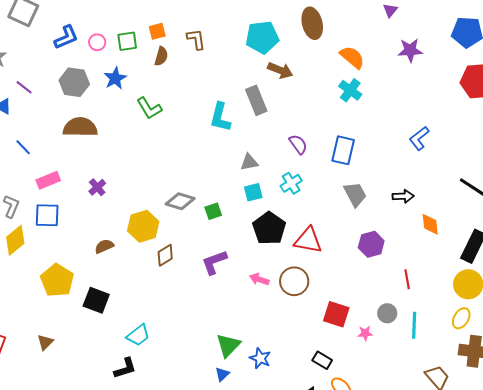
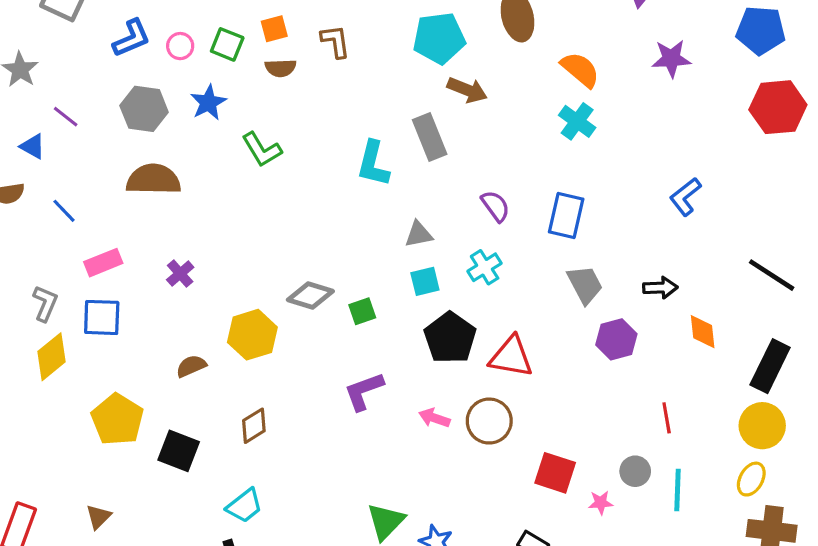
green square: (127, 41) -> (227, 44), turned 30
brown semicircle: (161, 56) -> (281, 68), turned 72
purple hexagon: (371, 244) -> (616, 339), moved
brown diamond: (165, 255) -> (254, 426), moved

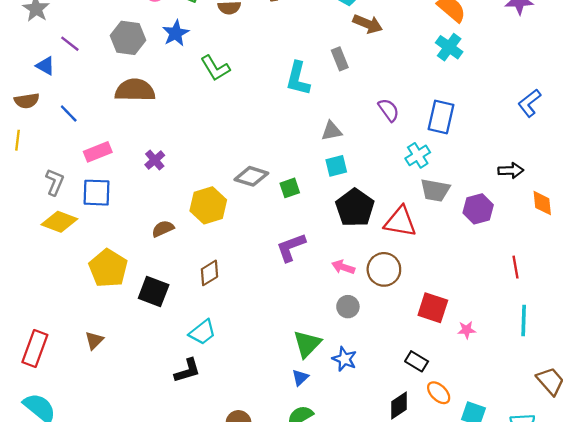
gray rectangle: (430, 137) -> (340, 59), size x0.7
cyan cross: (485, 267) -> (418, 155), moved
gray trapezoid: (585, 285) -> (435, 190), moved, turned 128
yellow diamond: (51, 357) -> (59, 222), turned 60
gray circle: (635, 471) -> (348, 307), moved

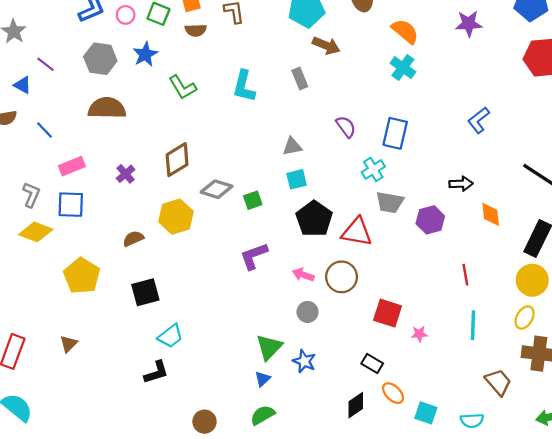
cyan L-shape: (298, 79) -> (244, 86), moved
brown diamond: (209, 273) -> (177, 160), moved, size x1.4
black square: (154, 292) -> (145, 292), moved, turned -36

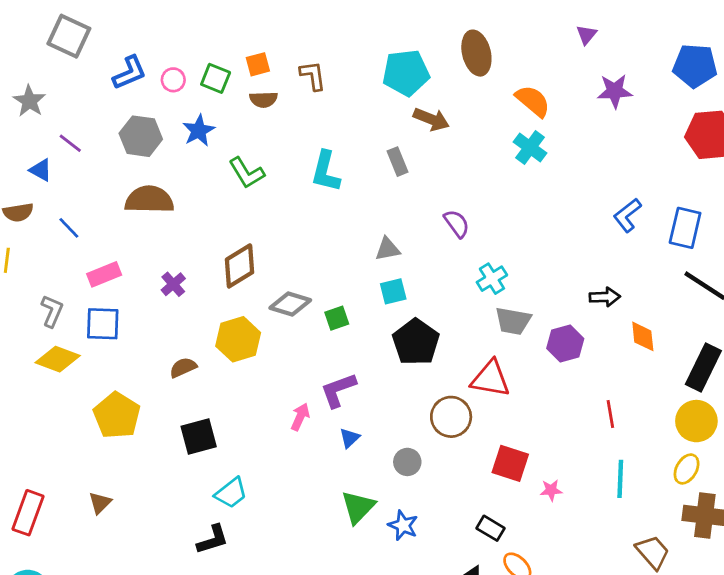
blue rectangle: (395, 133) -> (685, 228), moved
red triangle: (357, 232) -> (491, 379), moved
pink arrow: (303, 275) -> (300, 417), moved, turned 95
blue triangle: (263, 379) -> (350, 438), moved

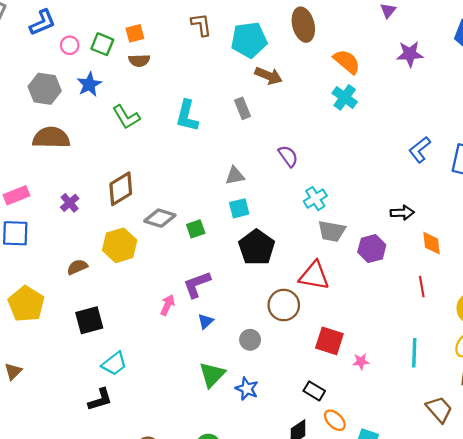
blue L-shape: (130, 73) -> (42, 22), moved
brown L-shape: (313, 76) -> (201, 25), moved
red line: (610, 414) -> (422, 287), moved

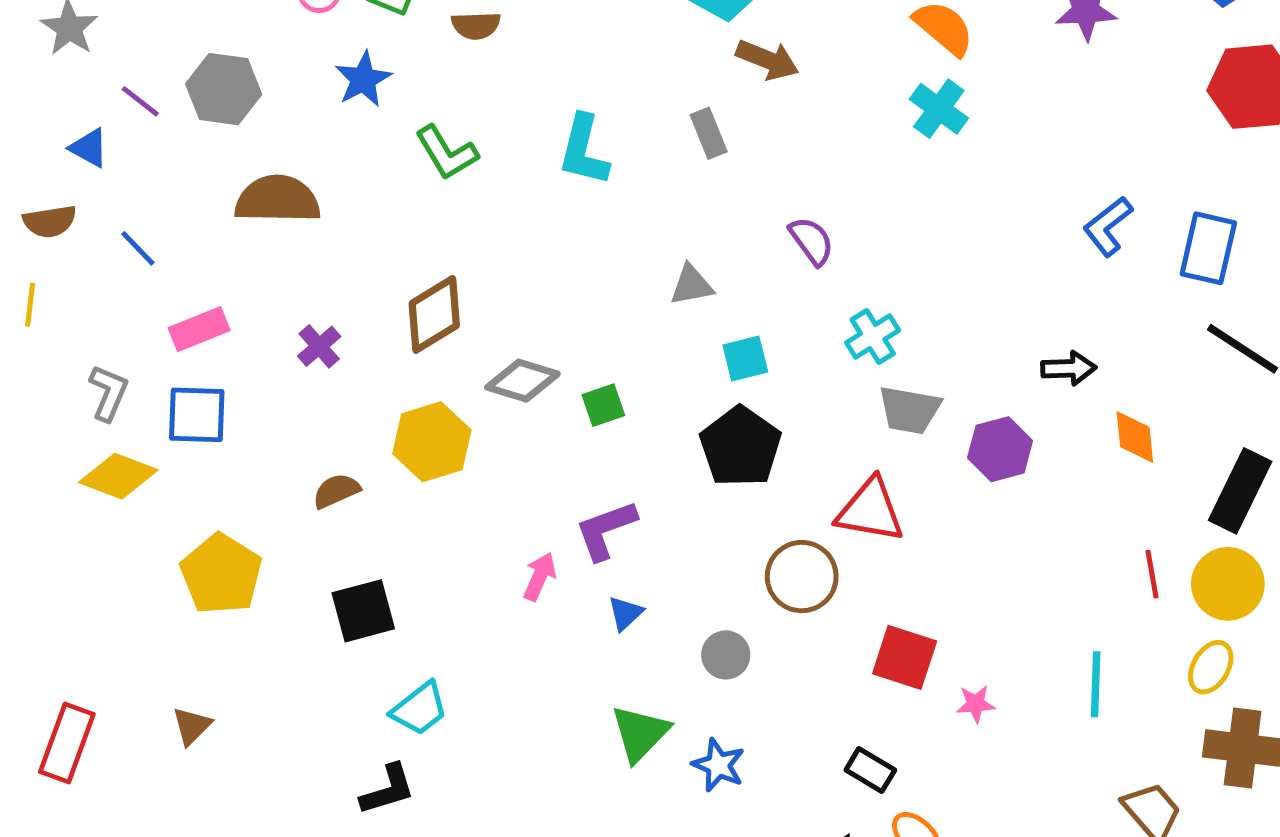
gray hexagon: (45, 89) -> (224, 89), moved
cyan square: (239, 208) -> (745, 359), moved
red line: (422, 287) -> (1152, 574), moved

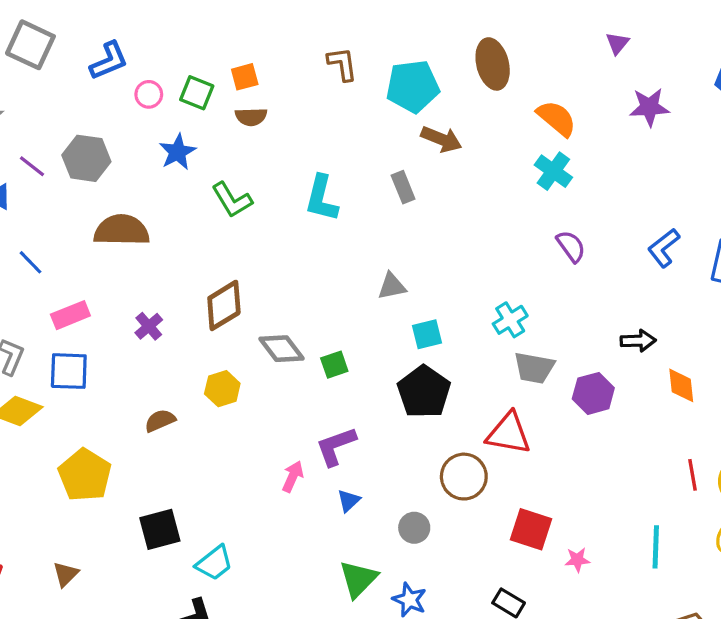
purple semicircle: (811, 241) -> (571, 246), moved
gray diamond: (522, 381) -> (281, 349), turned 36
yellow hexagon: (432, 442) -> (222, 389), size x0.7
black square: (363, 611) -> (160, 529), moved

